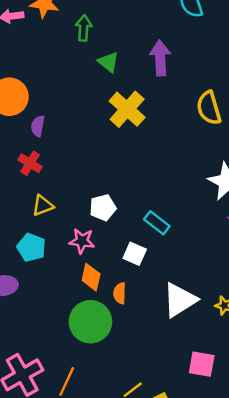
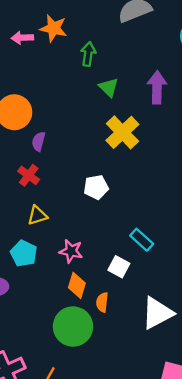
white pentagon: (103, 208) -> (96, 187), moved

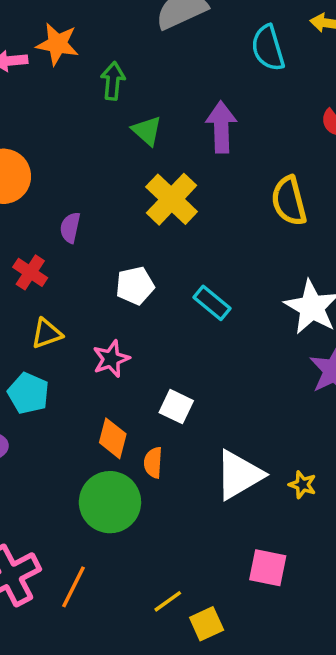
purple semicircle: (39, 141) -> (70, 228), moved
cyan rectangle: (142, 240) -> (212, 303), moved
pink star: (71, 251) -> (111, 359), moved, turned -30

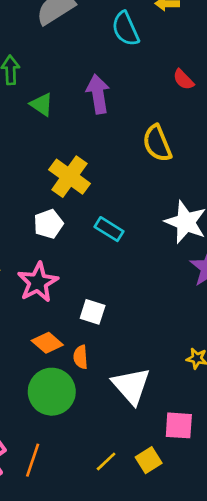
yellow cross: (172, 199) -> (70, 177), moved
pink star: (111, 359) -> (38, 282), size x1.4
orange diamond: (113, 438) -> (47, 343), turned -56
white triangle: (239, 475) -> (131, 386), moved, turned -33
yellow square: (207, 624) -> (149, 460), moved

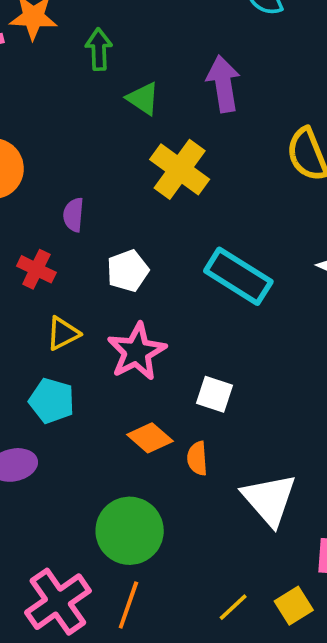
yellow cross: (70, 177) -> (180, 169), moved
white pentagon: (48, 224) -> (128, 271), moved
cyan rectangle: (109, 229) -> (238, 276), size x1.6
green circle: (52, 392) -> (130, 531), moved

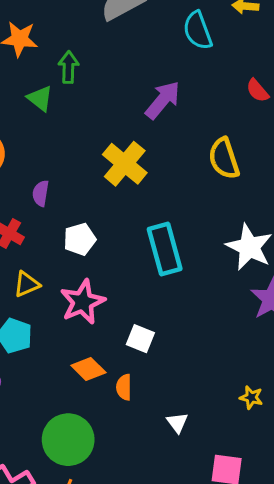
purple arrow: (223, 84) -> (163, 100), turned 45
green triangle: (143, 99) -> (40, 98), moved
cyan rectangle: (238, 276) -> (165, 249), turned 39
white triangle: (269, 500) -> (177, 423), size x0.5

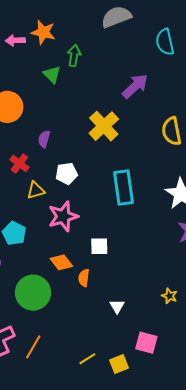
yellow triangle: (27, 284) -> (36, 190), moved
white square: (140, 339) -> (99, 246), turned -30
green circle: (68, 440) -> (33, 293), moved

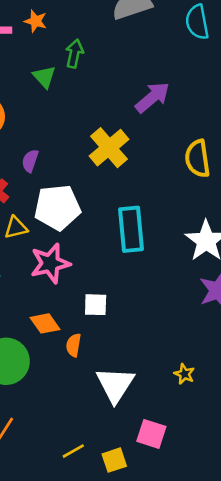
orange star: (43, 32) -> (36, 21), size x0.7
cyan semicircle: (165, 42) -> (197, 22), moved
white pentagon: (67, 173) -> (57, 207), size x1.6
white triangle: (117, 306) -> (115, 385), size x2.0

